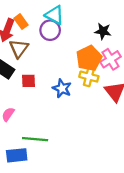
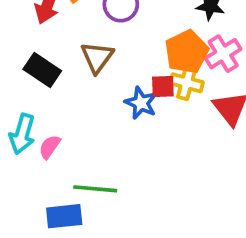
brown triangle: (19, 49) -> (97, 57), moved
red square: (29, 81) -> (163, 86), moved

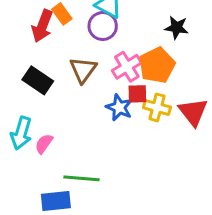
pink cross: (223, 54) -> (127, 67), moved
yellow cross: (187, 83) -> (157, 107), moved

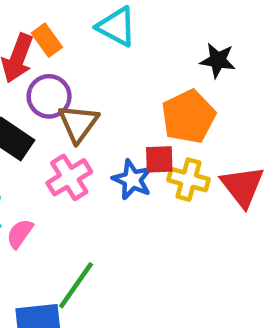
purple circle: (103, 26) -> (49, 96), moved
pink cross: (127, 67) -> (69, 177), moved
green line: (82, 178) -> (76, 285), turned -60

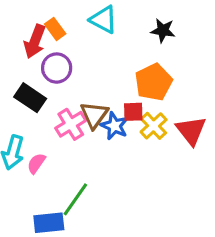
black star: (218, 60) -> (163, 31), moved
brown triangle: (78, 123) -> (94, 115), moved
yellow cross: (189, 180) -> (154, 126), turned 32

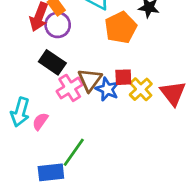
purple circle: (57, 68) -> (58, 25), moved
orange pentagon: (154, 82) -> (121, 28), moved
black rectangle: (30, 98) -> (52, 62), moved

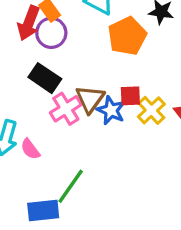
pink semicircle: (40, 121) -> (30, 149), turned -72

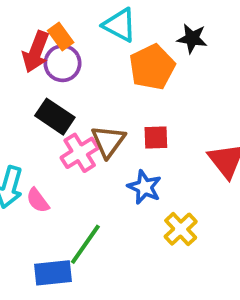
blue star: (111, 110) -> (144, 187), moved
yellow cross: (151, 110) -> (181, 229), moved

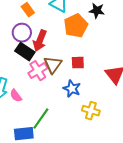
red arrow: (36, 52) -> (40, 41), moved
purple circle: (62, 63) -> (22, 33), moved
yellow cross: (181, 229) -> (91, 111), turned -30

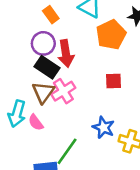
red arrow: (40, 41) -> (66, 53), turned -30
brown triangle: (53, 65) -> (43, 92), moved
blue star: (72, 89) -> (103, 127), moved

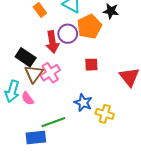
purple circle: (43, 43) -> (68, 34), moved
black rectangle: (47, 67) -> (26, 57), moved
green line: (67, 151) -> (53, 122), turned 35

